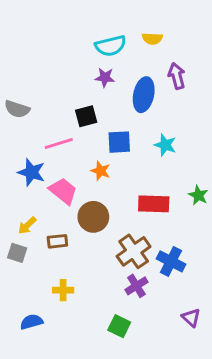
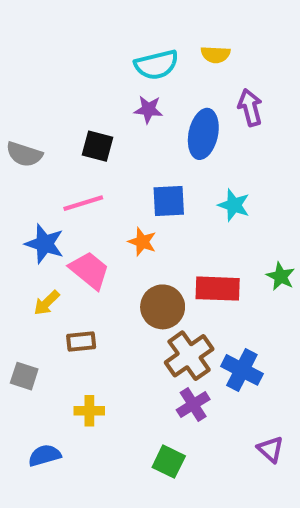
black square: (86, 116) -> (97, 146), moved, turned 30
brown circle: (93, 217) -> (163, 307), moved
yellow arrow: (27, 225) -> (47, 303), moved
gray square: (17, 253) -> (24, 376), moved

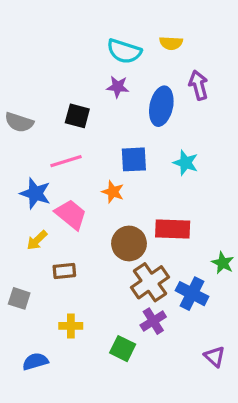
cyan semicircle: (156, 65) -> (124, 51), turned 32
green star: (281, 276) -> (223, 263), moved
green square: (169, 462) -> (123, 349), moved

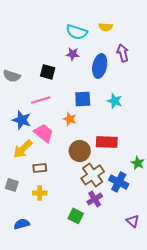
yellow arrow: (37, 240) -> (23, 149), size x1.5
yellow cross: (71, 326) -> (40, 193), moved

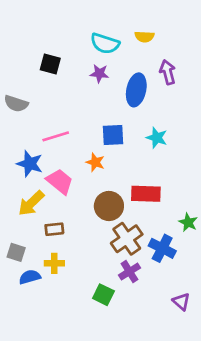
black square: (48, 72) -> (50, 64), moved
blue semicircle: (22, 224) -> (30, 277), moved

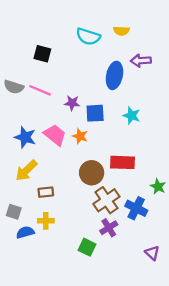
purple arrow: (168, 72) -> (141, 61), turned -78
purple star: (99, 74) -> (72, 103), moved
pink line: (56, 136) -> (40, 90), moved, turned 40
pink trapezoid: (60, 181) -> (55, 135), moved

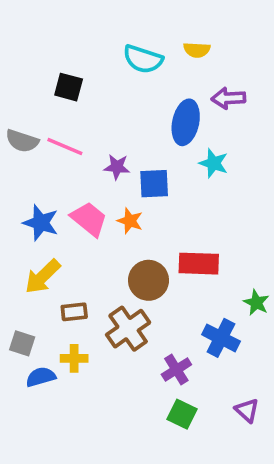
cyan star: (132, 116) -> (214, 163), moved
brown cross: (106, 200) -> (128, 329), moved
green square: (87, 247) -> (182, 414), moved

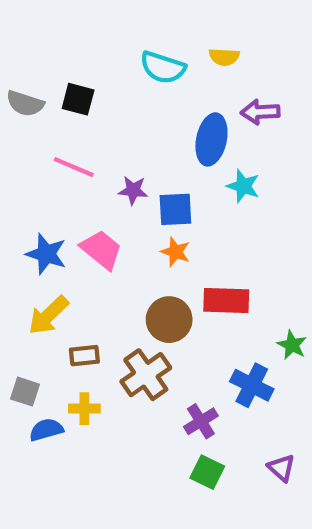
gray semicircle: (22, 141) -> (25, 103), moved
orange star: (130, 221) -> (175, 252), moved

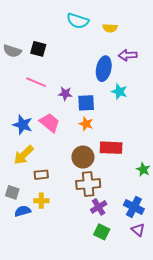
cyan semicircle: (163, 67) -> (78, 21), moved
brown cross: (146, 375) -> (88, 184), moved, turned 30
blue cross: (252, 385) -> (134, 207), moved

